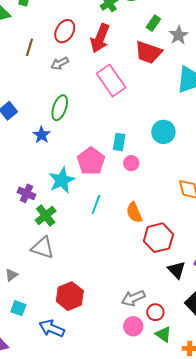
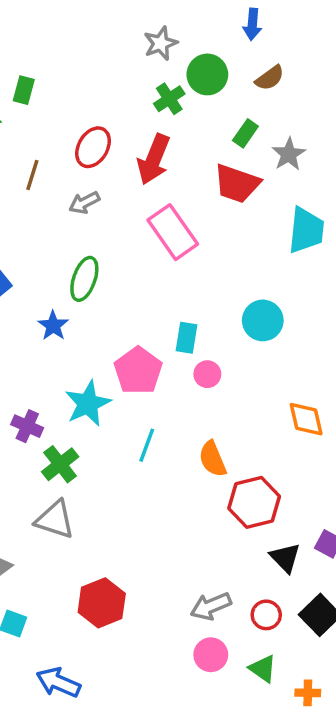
red circle: (155, 312) -> (266, 615), moved
blue arrow: (52, 328) -> (58, 682), moved

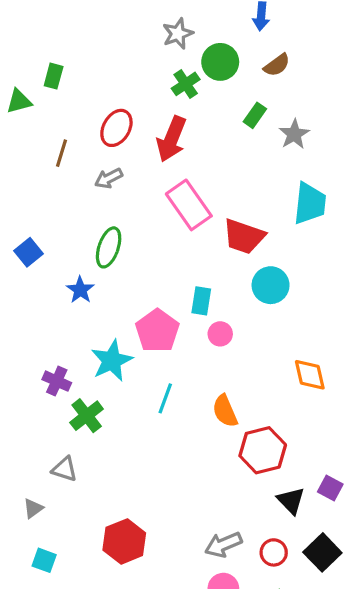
red trapezoid: (237, 184) -> (244, 236), moved
gray triangle: (55, 520) -> (65, 469), moved, size x0.7

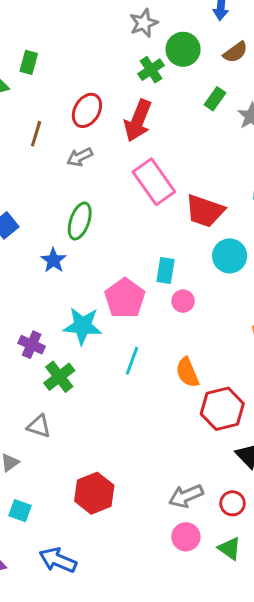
cyan star: (112, 361) -> (83, 326), turned 30

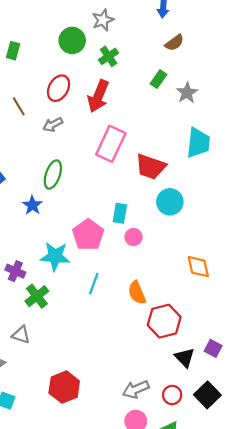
green circle: (183, 49) -> (72, 40), moved
brown line: (36, 134) -> (19, 106), turned -48
pink rectangle: (154, 182) -> (111, 144), turned 60

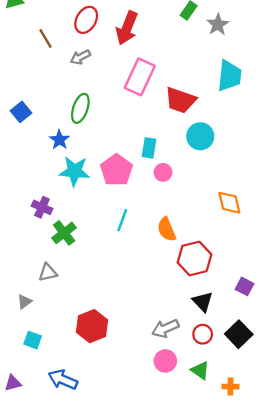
cyan star: (55, 256) -> (75, 171), moved
gray triangle: (21, 335) -> (48, 272), turned -30
black triangle: (185, 357) -> (203, 302), moved

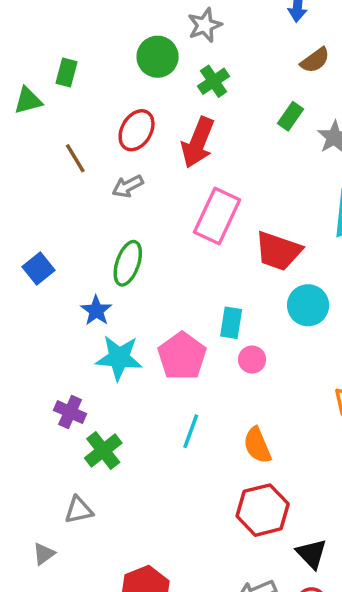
red hexagon: (194, 259) -> (263, 510), moved

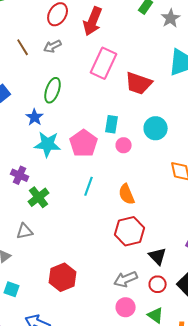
brown line: (75, 158) -> (23, 47), moved
cyan circle: (308, 305) -> (156, 128), moved

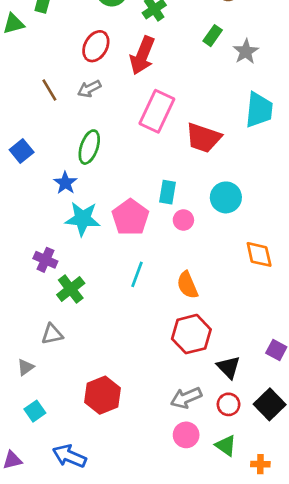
cyan square: (12, 289) -> (35, 411), turned 35

